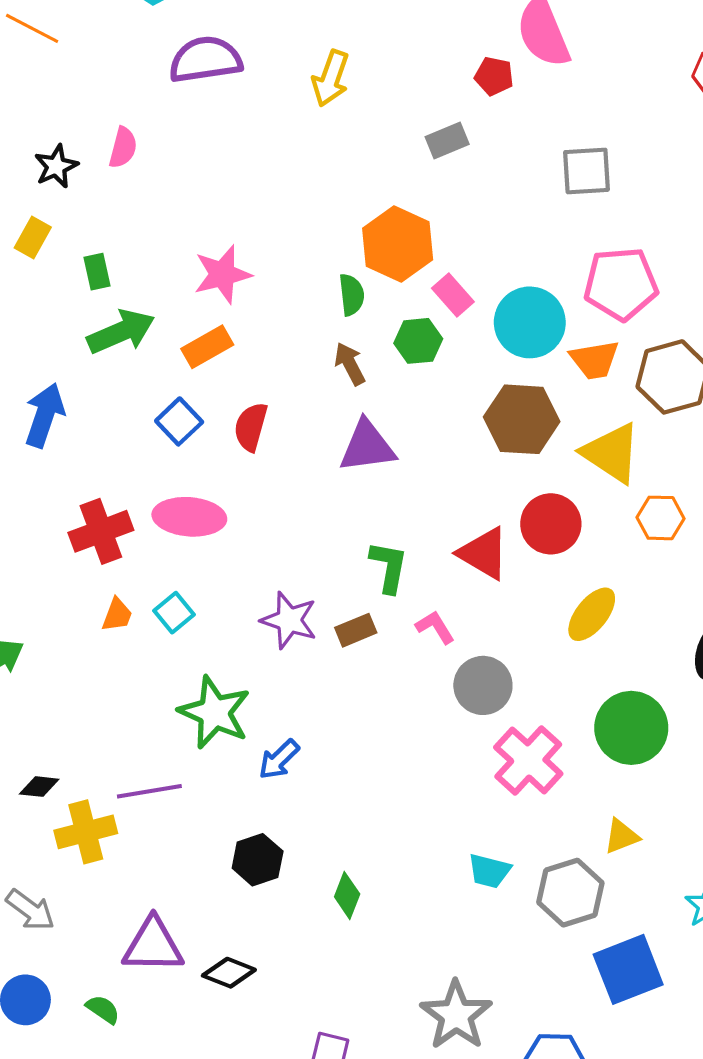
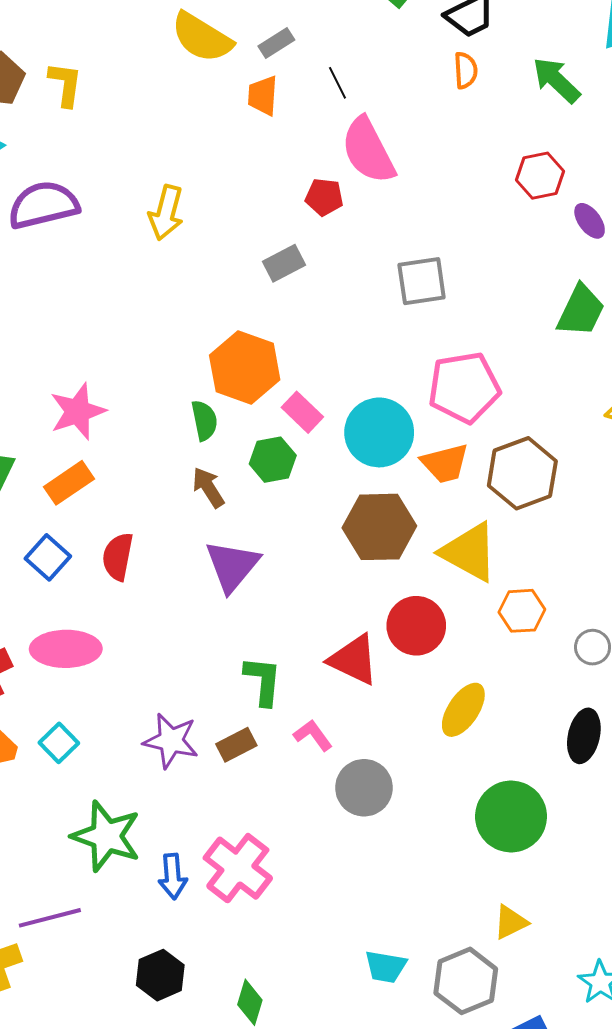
purple triangle: (367, 446) -> (232, 566), turned -38
blue arrow: (279, 759) -> (173, 876), turned -45
pink cross: (528, 760) -> (238, 868), moved

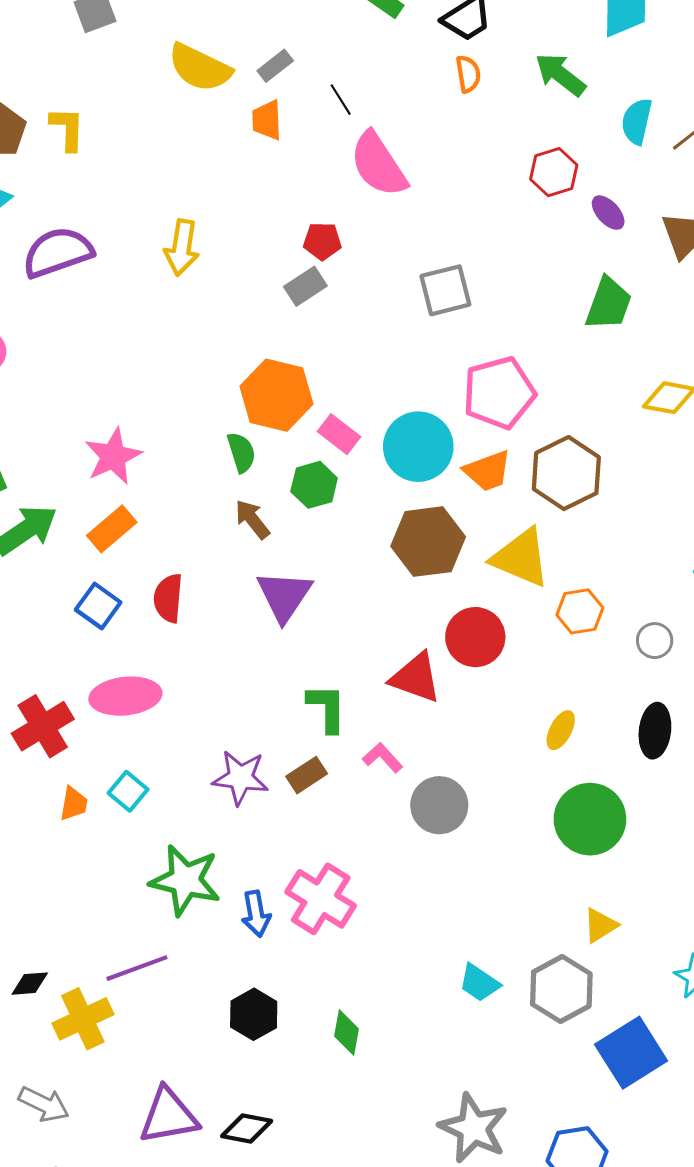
red pentagon: (324, 197) -> (322, 241), moved
yellow ellipse: (463, 710) -> (561, 730), moved, size x0.7
cyan trapezoid: (386, 967) -> (479, 983), turned 30

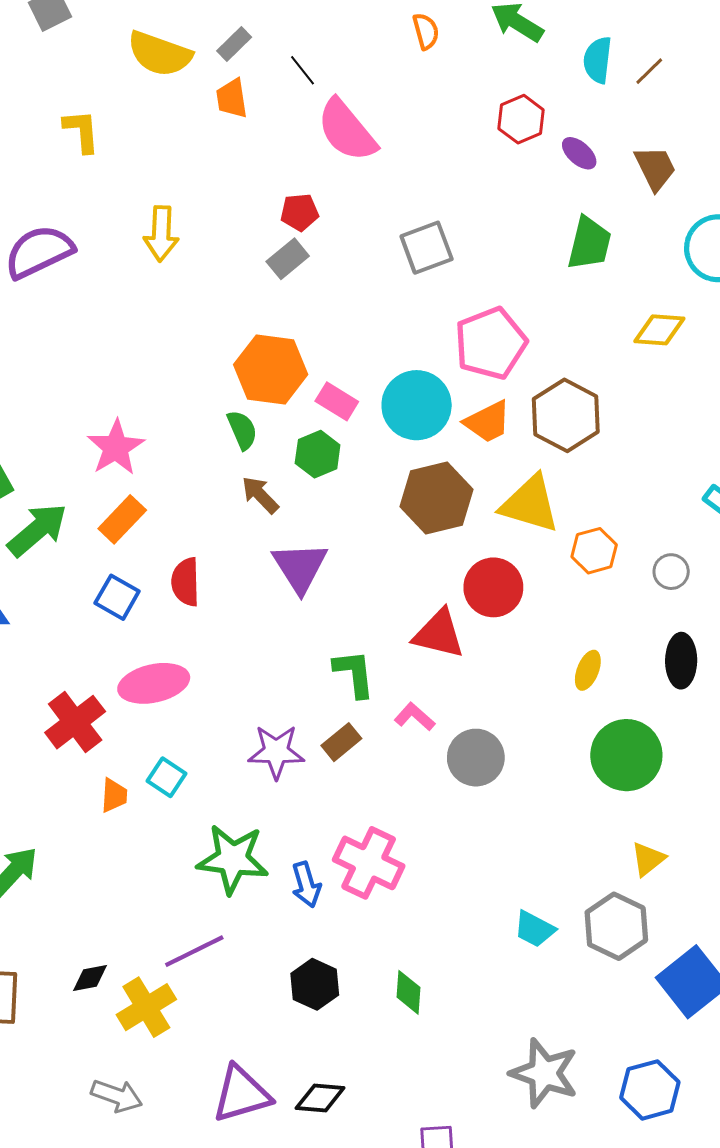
yellow L-shape: (67, 129) -> (81, 131), moved

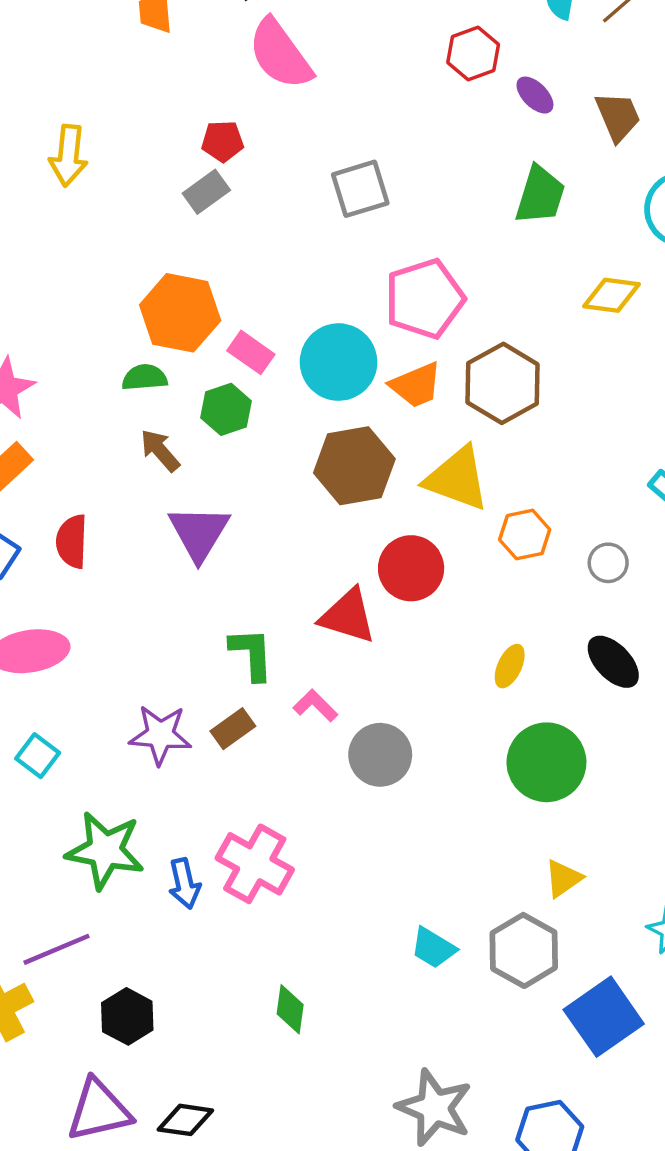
green semicircle: (242, 430) -> (145, 378), turned -75
black ellipse: (681, 661) -> (613, 662), turned -48
black hexagon: (315, 984) -> (127, 1016), moved

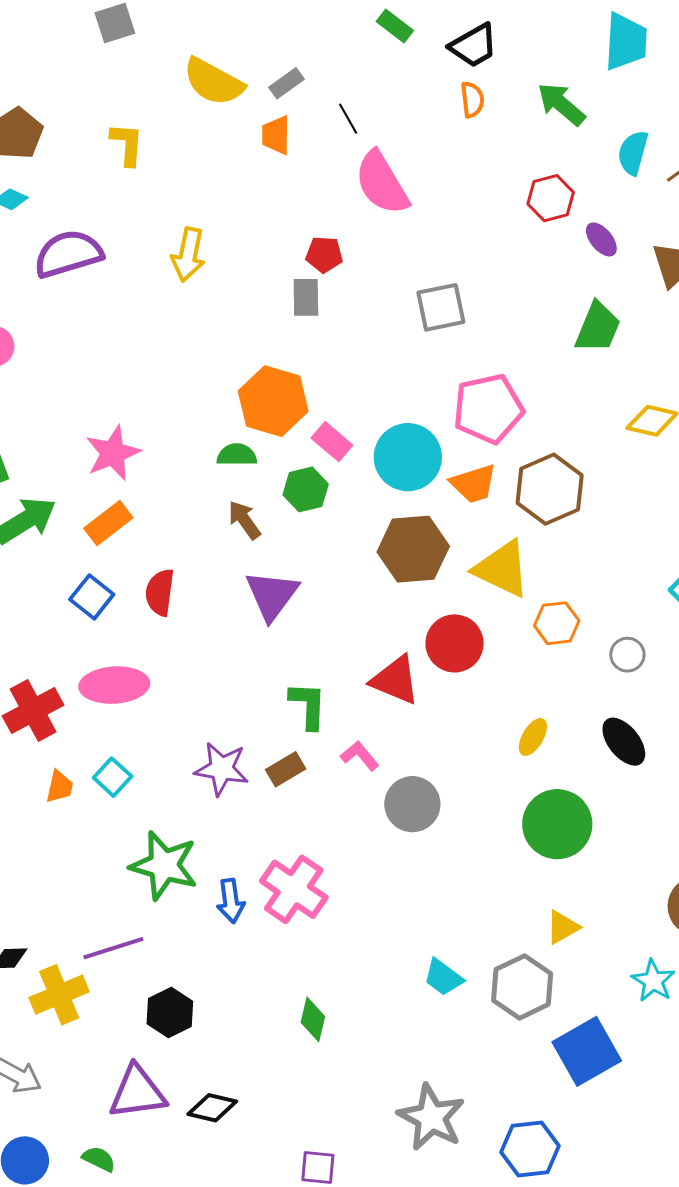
gray rectangle: (206, 192) -> (306, 297), turned -60

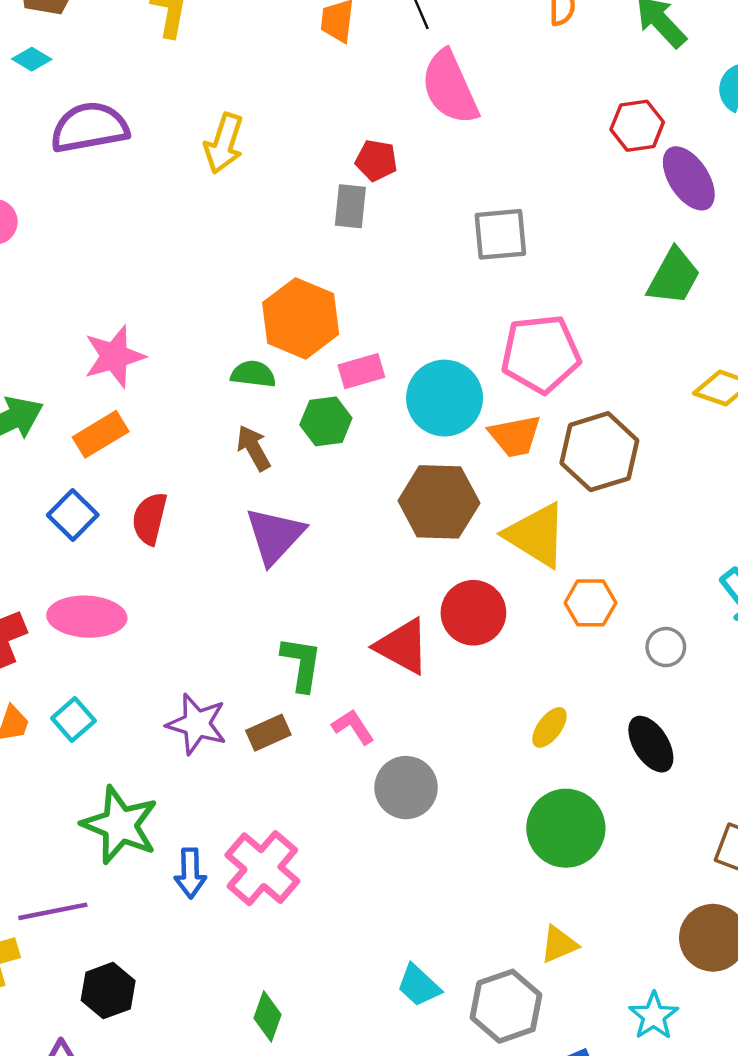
purple ellipse: (601, 239) -> (689, 178), size x1.6
pink rectangle: (332, 442) -> (361, 371), turned -63

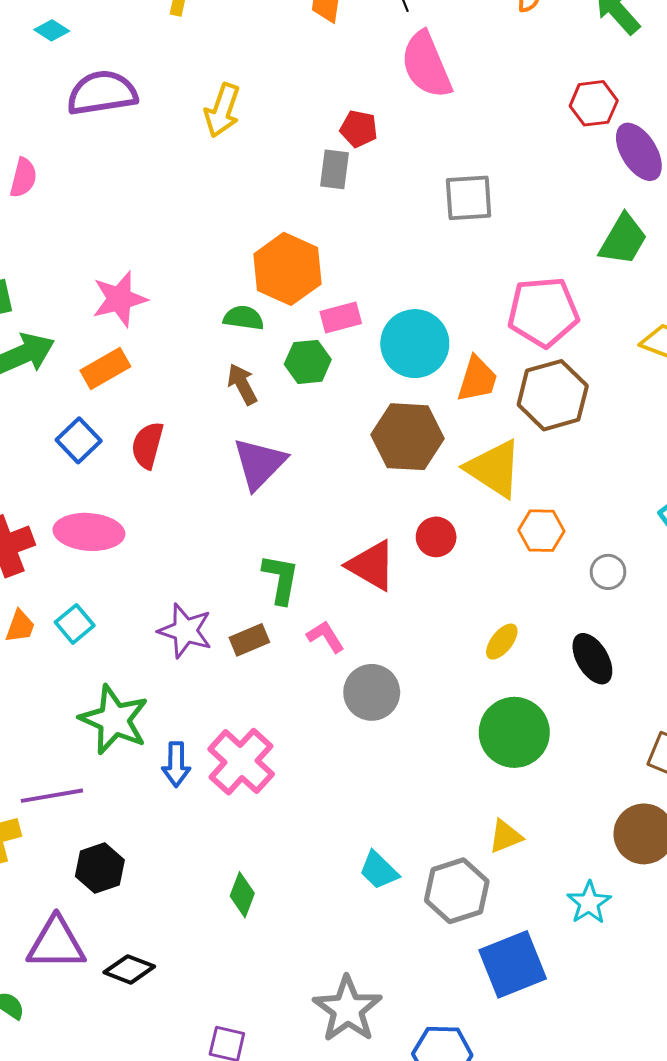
pink pentagon: (541, 354) -> (543, 312), moved
orange trapezoid: (515, 436) -> (477, 379), turned -63
red circle: (473, 613) -> (436, 537), size x0.7

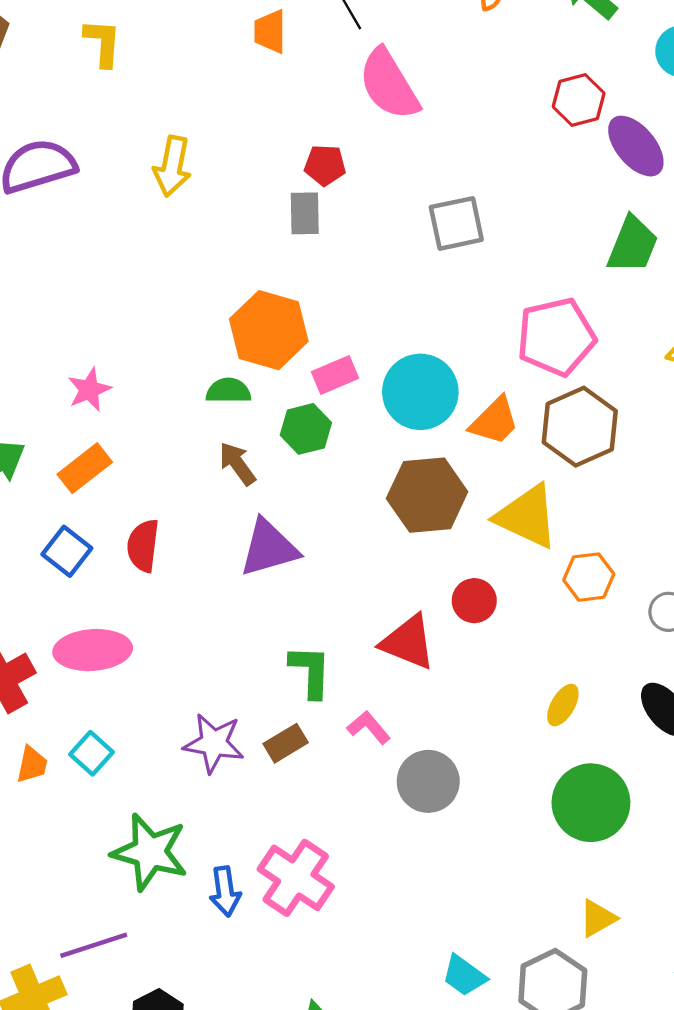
pink star: (119, 299) -> (89, 390), size x0.7
orange trapezoid: (477, 379) -> (494, 421), turned 36
purple triangle: (259, 463) -> (269, 548), turned 38

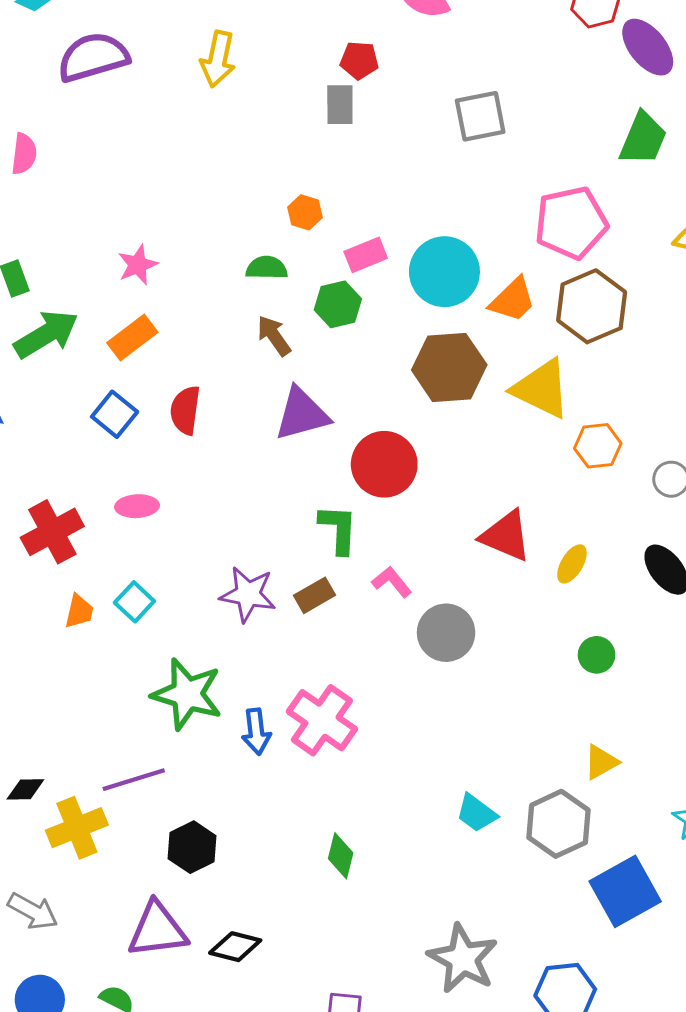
orange hexagon: (269, 330) -> (305, 212), size x0.5
red circle: (474, 601) -> (384, 464), moved, size x1.6
red triangle: (408, 642) -> (506, 536), moved
pink ellipse: (93, 650) -> (137, 506), size x0.6
green circle: (591, 803) -> (597, 655), size x0.5

